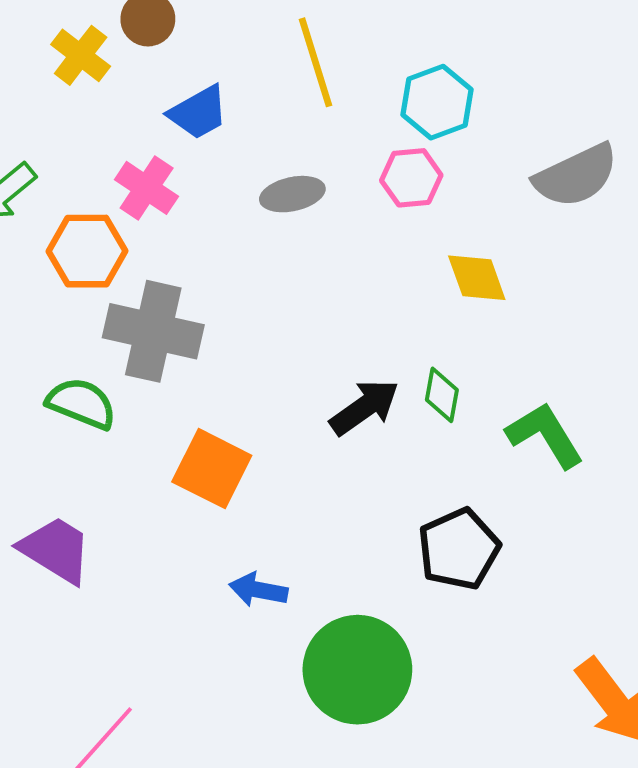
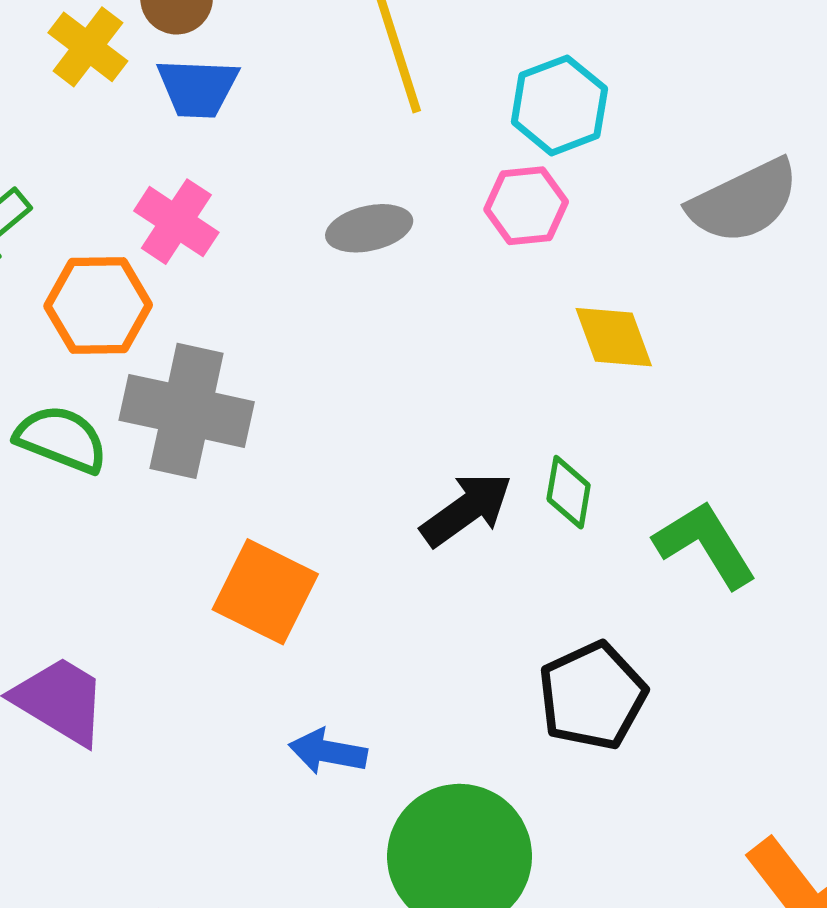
blue trapezoid: (198, 112) -> (198, 88), moved, turned 32
green semicircle: (81, 403) -> (61, 439), moved

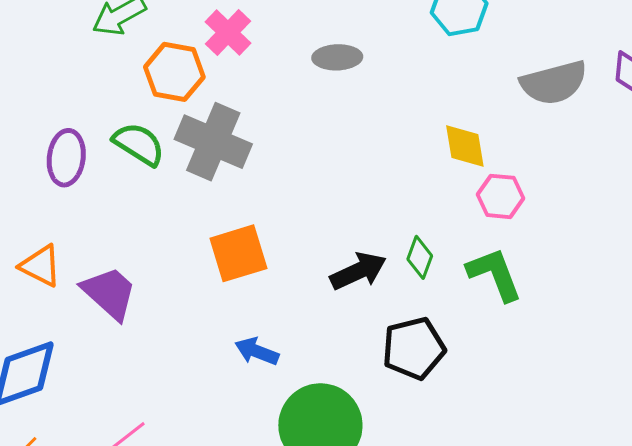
pink hexagon: (526, 206) -> (501, 196), moved
green diamond: (569, 492) -> (420, 257), moved
black arrow: (466, 509) -> (358, 271), moved
orange square: (265, 592) -> (238, 253), turned 36

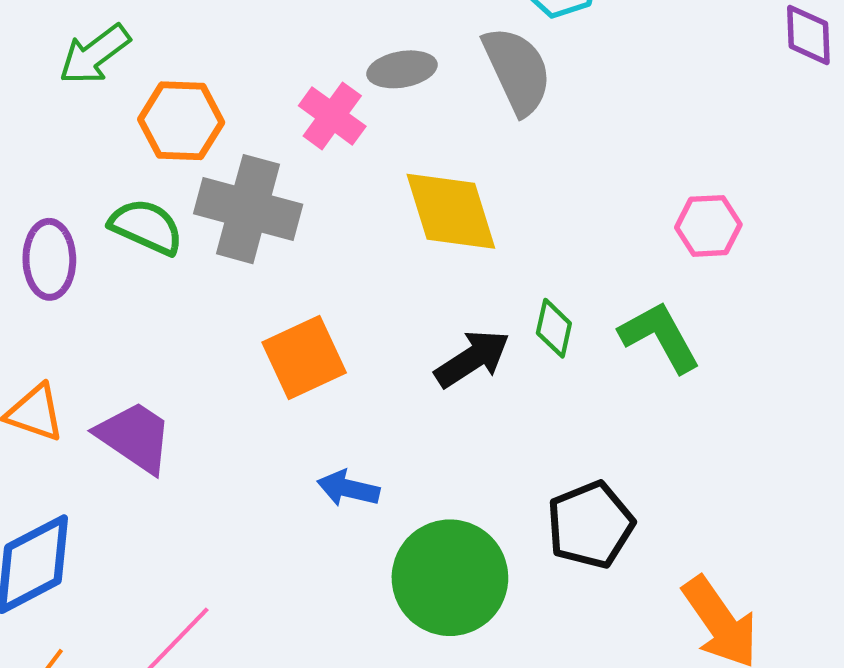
pink cross: (228, 33) -> (332, 116), moved
gray semicircle: (554, 83) -> (517, 70), moved, turned -92
yellow diamond: (465, 146) -> (451, 211), moved, size x1.5
pink hexagon: (501, 196) -> (708, 226), moved
black pentagon: (414, 348) -> (590, 525), moved

